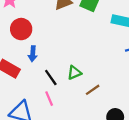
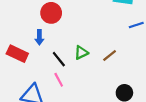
red circle: (21, 29) -> (51, 13), moved
brown line: (93, 90) -> (110, 56), moved

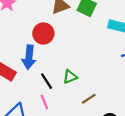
blue arrow: (39, 37) -> (29, 57), size x1.5
brown line: (110, 56) -> (89, 99), moved

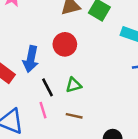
red circle: (43, 34) -> (65, 44), moved
brown line: (89, 99) -> (74, 116), moved, turned 40

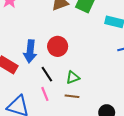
red circle: (65, 44) -> (58, 46), moved
green triangle: (74, 85) -> (73, 77), moved

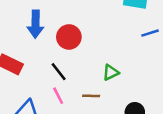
blue arrow: (30, 51) -> (35, 24), moved
green triangle: (73, 77) -> (111, 72), moved

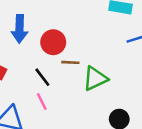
green triangle: (111, 72) -> (95, 79), size x1.5
brown line: (91, 96) -> (70, 62), moved

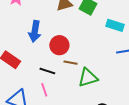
black line: (42, 77) -> (47, 71), turned -42

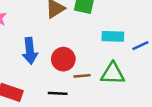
cyan rectangle: (115, 25) -> (113, 36), moved
green triangle: (88, 78) -> (113, 74), moved, turned 35

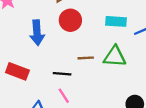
red circle: (63, 59) -> (70, 20), moved

